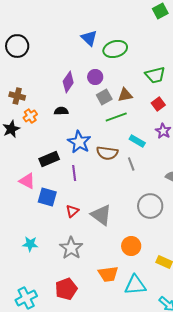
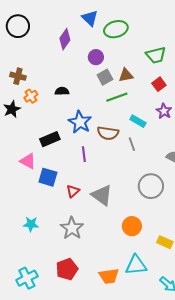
purple diamond: (68, 82) -> (65, 39), moved
purple line: (74, 173) -> (84, 154), moved
orange trapezoid: (108, 274) -> (109, 276), moved

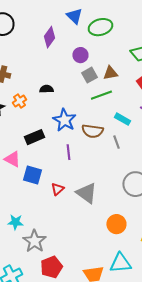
orange cross: (31, 96) -> (19, 101), moved
gray star: (72, 228) -> (34, 241), moved

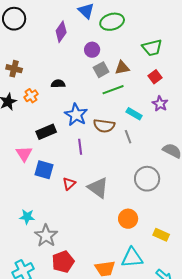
pink triangle: (12, 159) -> (24, 154), turned 30

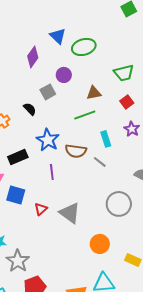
gray square: (101, 70) -> (48, 92), moved
black semicircle: (58, 84) -> (30, 109), turned 48
cyan rectangle: (134, 114) -> (106, 139), turned 42
gray line: (128, 137) -> (100, 162), turned -32

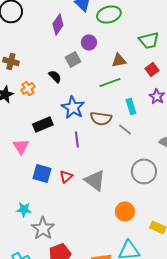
blue square: (16, 195) -> (42, 173), moved

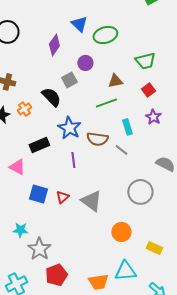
black semicircle: (55, 76) -> (51, 97), size x1.5
pink triangle: (21, 146) -> (17, 167), turned -30

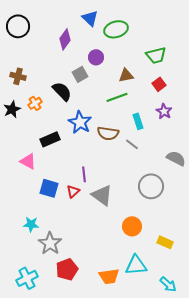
purple line: (73, 160) -> (84, 174), moved

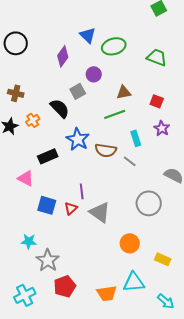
green trapezoid: (156, 55) -> (157, 57), moved, turned -145
red square: (159, 84) -> (157, 101), turned -32

